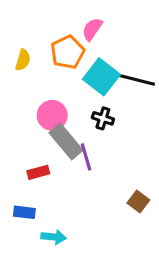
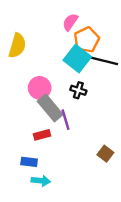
orange pentagon: (68, 52) -> (87, 40), moved
yellow semicircle: (23, 60) -> (17, 46), size x1.5
red rectangle: (38, 172) -> (42, 135), moved
blue rectangle: (24, 212) -> (29, 162), moved

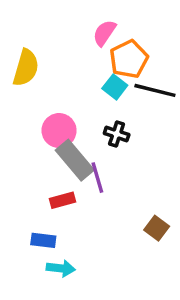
cyan square: (77, 58) -> (115, 87), size x0.6

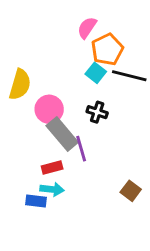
yellow semicircle: (26, 68) -> (20, 84), moved
cyan arrow: (61, 268) -> (52, 189), moved

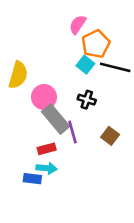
brown square: (131, 191) -> (110, 136), moved

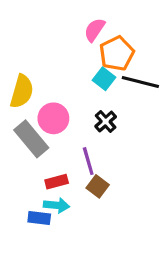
black cross: (87, 100) -> (106, 121), turned 30
gray rectangle: (56, 119) -> (31, 139), moved
brown square: (110, 136) -> (98, 186), moved

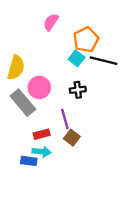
pink semicircle: (95, 30) -> (51, 22), moved
black cross: (106, 121) -> (78, 90), turned 35

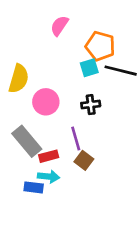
orange pentagon: (86, 40) -> (100, 46), turned -30
cyan square: (77, 58) -> (89, 68), turned 35
gray rectangle: (23, 103) -> (27, 141), moved

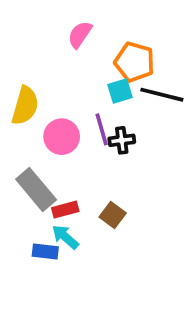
purple line: (76, 139) -> (102, 129), moved
cyan arrow: (49, 177) -> (65, 237), turned -145

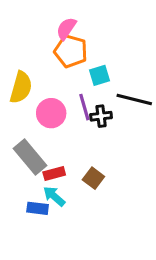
orange pentagon: (135, 62) -> (71, 51), moved
black line: (162, 95) -> (134, 100), moved

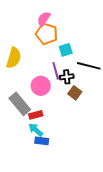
pink circle: (51, 113) -> (41, 86), moved
brown square: (93, 178) -> (75, 93), moved
blue rectangle: (38, 208) -> (42, 141), moved

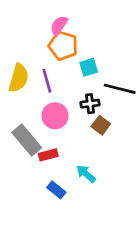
purple line: (56, 71) -> (47, 81), moved
cyan arrow: (36, 130) -> (86, 174), moved
blue rectangle: (42, 141) -> (56, 190), turned 32

